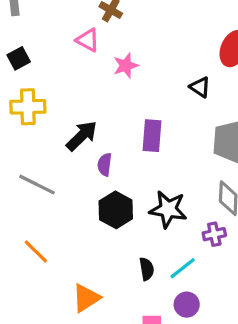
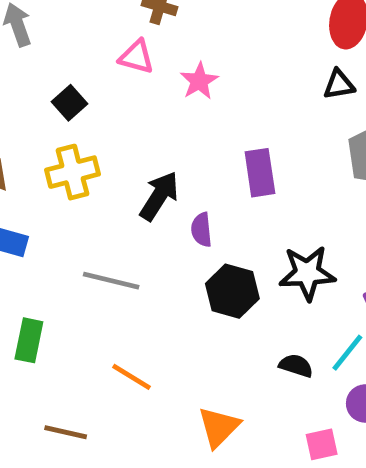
black square: (19, 58) -> (70, 103), moved
black triangle: (200, 87) -> (339, 85), moved, turned -30
black semicircle: (147, 269) -> (296, 366), turned -50

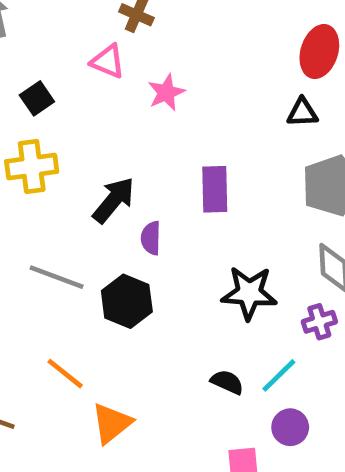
black hexagon: (232, 291) -> (127, 301), moved
orange triangle: (219, 427) -> (112, 423), moved

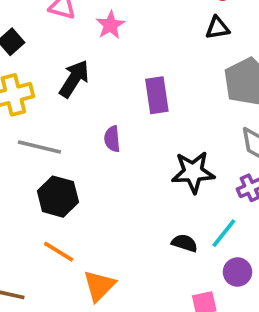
black arrow: (114, 200) -> (74, 79), moved
gray line: (57, 277) -> (39, 147), moved
black hexagon: (127, 301) -> (58, 197), moved

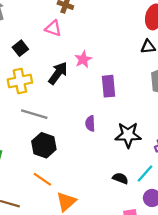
pink star: (110, 25) -> (83, 59), moved
purple semicircle: (112, 139) -> (90, 123), moved

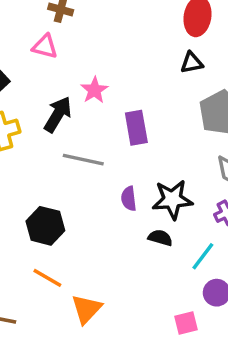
gray line: (34, 114) -> (83, 160), moved
purple semicircle: (90, 123) -> (129, 199), moved
black semicircle: (120, 178) -> (160, 238), moved

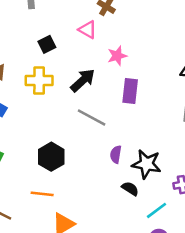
pink star: (94, 90) -> (117, 56), moved
purple rectangle: (136, 128) -> (130, 91), moved
orange line: (47, 278) -> (42, 194), turned -40

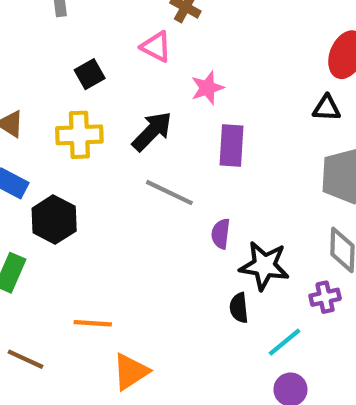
purple semicircle: (116, 154) -> (221, 234), moved
black hexagon: (51, 157) -> (54, 220), moved
black semicircle: (130, 189) -> (239, 308), turned -126

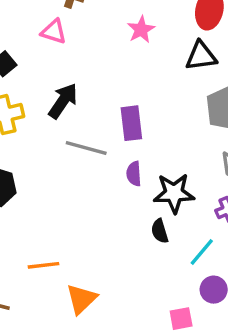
pink star: (207, 88) -> (141, 30), moved
black triangle: (327, 108) -> (201, 56), size x1.4
purple rectangle: (231, 145) -> (131, 123), moved

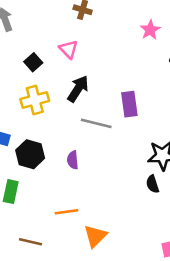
pink star: (141, 30) -> (150, 30), moved
pink triangle: (54, 32) -> (69, 49), moved, turned 30
purple semicircle: (134, 174) -> (73, 160), moved

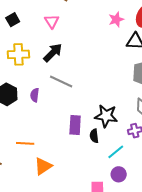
black square: (33, 62) -> (13, 20), moved
purple rectangle: (129, 104) -> (75, 125), moved
purple semicircle: (73, 160) -> (35, 95), moved

